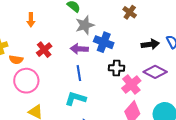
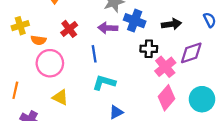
black arrow: (150, 44) -> (171, 24), moved
purple diamond: (155, 72) -> (191, 53), turned -45
blue line: (79, 73) -> (94, 54), moved

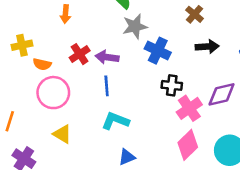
black arrow: (171, 24) -> (207, 47), moved
purple arrow: (108, 28) -> (107, 57), moved

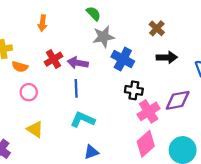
pink circle: (53, 93) -> (29, 92), size x0.6

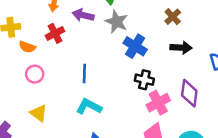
gray star: (104, 37) -> (117, 22), turned 30
red cross: (54, 59) -> (55, 33), moved
purple arrow: (78, 63) -> (83, 15), moved
purple diamond: (178, 100) -> (189, 93), turned -76

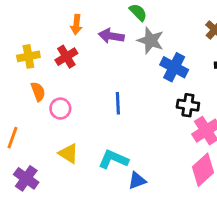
red cross: (55, 33) -> (66, 57), moved
orange semicircle: (27, 47) -> (38, 92), moved, turned -126
cyan L-shape: (89, 106) -> (113, 159), moved

